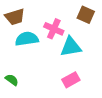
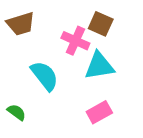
brown square: (86, 15) -> (101, 24), moved
cyan semicircle: (27, 39) -> (45, 76), moved, turned 60

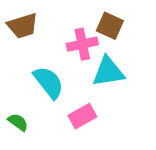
pink cross: (75, 41) -> (82, 44), turned -36
pink rectangle: (99, 112) -> (82, 116), moved

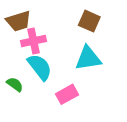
pink cross: (82, 44) -> (33, 41), moved
green semicircle: (18, 122) -> (15, 84), moved

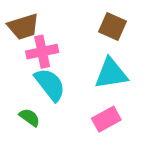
green semicircle: (15, 84) -> (30, 117), moved
pink rectangle: (67, 94) -> (106, 119), moved

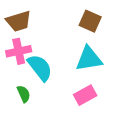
pink cross: (42, 52) -> (19, 51), moved
green semicircle: (30, 117) -> (24, 94), turned 30

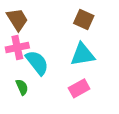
brown trapezoid: (19, 21) -> (17, 20), turned -105

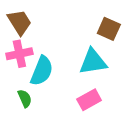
brown square: (84, 20) -> (109, 29), moved
cyan semicircle: (37, 63) -> (42, 71), turned 60

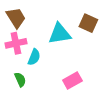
cyan triangle: (93, 62) -> (60, 34), moved
cyan semicircle: (42, 71) -> (34, 57), size x0.7

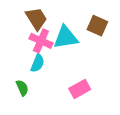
brown trapezoid: (16, 18) -> (36, 19), moved
pink cross: (16, 43) -> (41, 41), moved, turned 36

